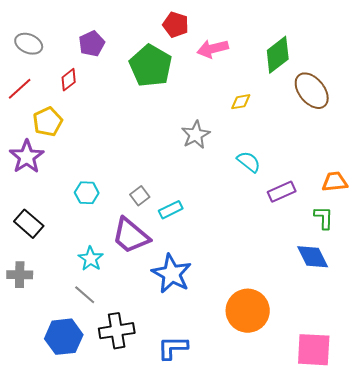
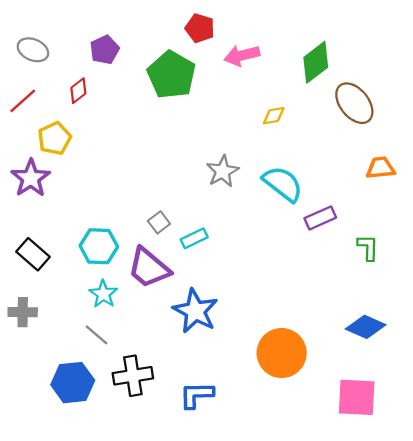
gray star: (196, 135) -> (223, 171), moved
cyan semicircle: (249, 162) -> (283, 184), size x1.5
orange trapezoid: (335, 182) -> (380, 168), moved
cyan hexagon: (87, 193) -> (99, 246), moved, size x1.4
blue diamond: (313, 257) -> (366, 327), moved, turned -40

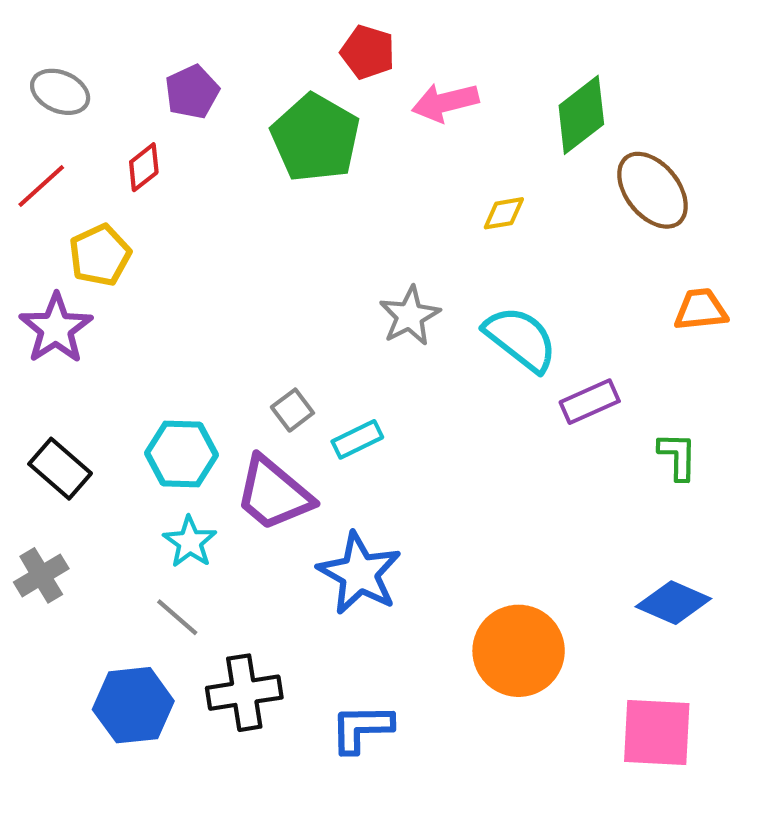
gray cross: (23, 312) -> (41, 575), turned -32

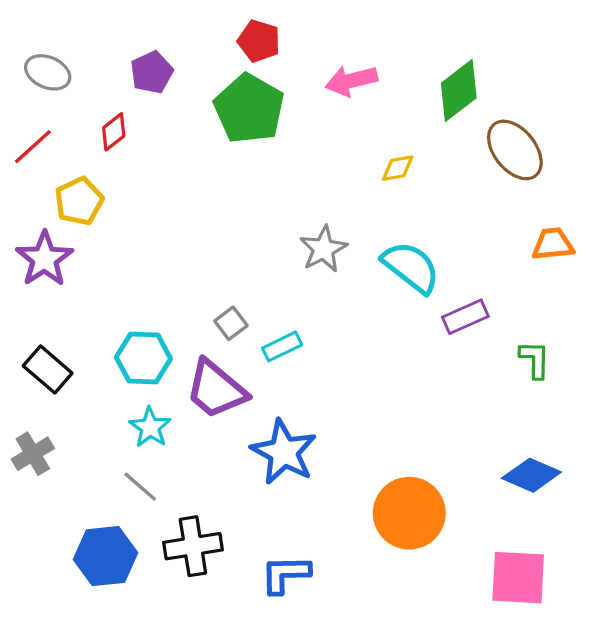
red pentagon: (368, 52) -> (259, 41), moved

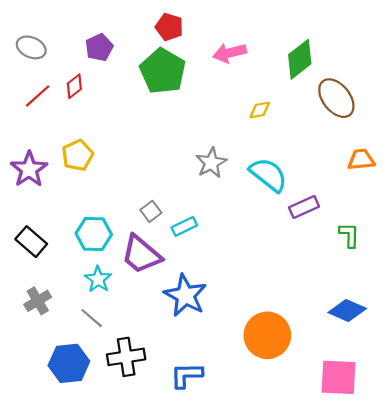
red line: (33, 147) -> (38, 96), moved
yellow pentagon: (79, 201) -> (78, 155), moved
gray cross: (33, 454) -> (38, 301), moved

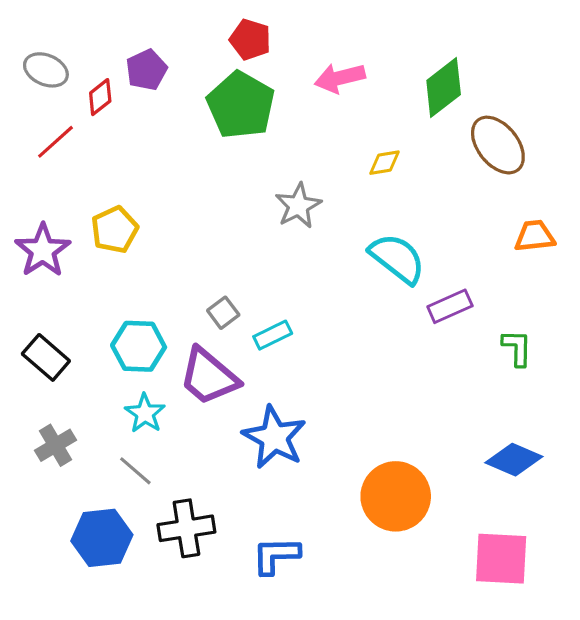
red diamond: (74, 86) -> (100, 97), moved
gray star: (211, 163) -> (298, 206), moved

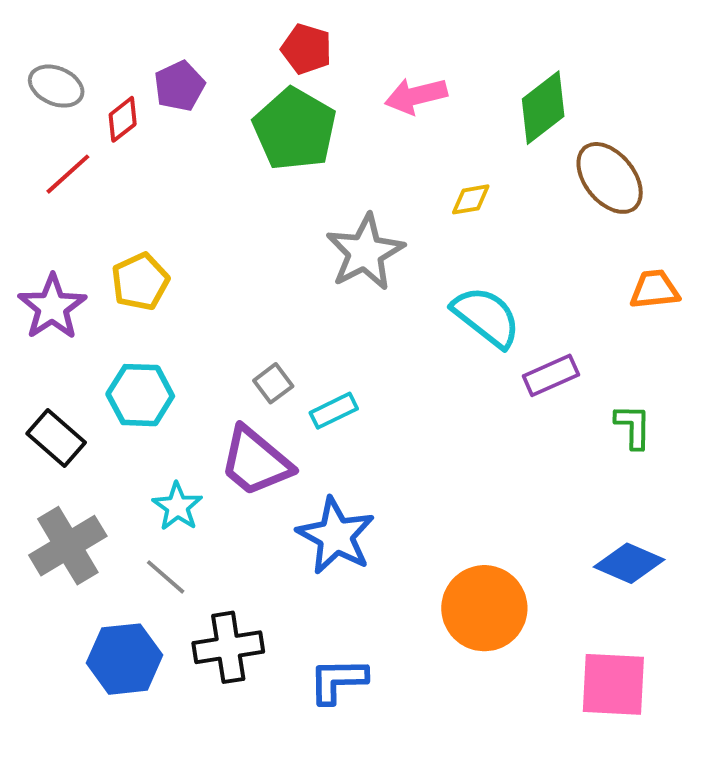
gray star: (298, 206) -> (365, 252), size x1.4
cyan hexagon: (139, 346) -> (140, 395), moved
gray cross: (55, 445) -> (68, 546), size x1.5

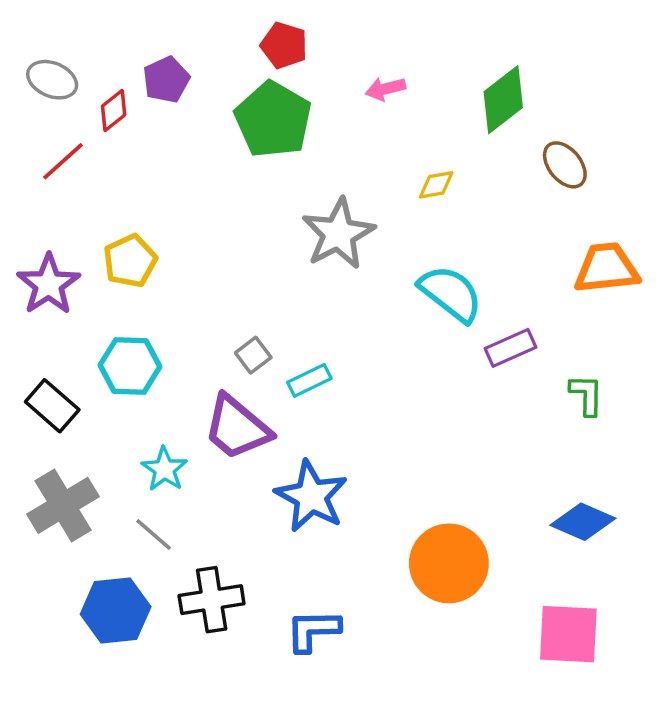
pink arrow: (416, 96) -> (385, 89), size x0.7
brown ellipse: (610, 178) -> (565, 165), size x0.7
orange trapezoid: (655, 289) -> (606, 268), size x1.4

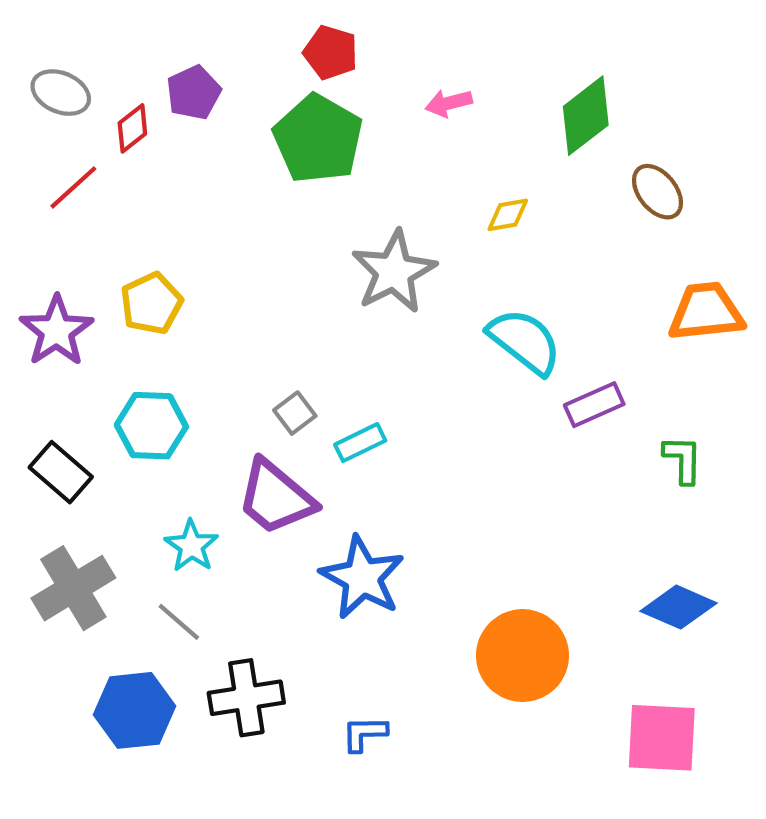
blue L-shape: (313, 630) -> (364, 734), size x0.7

